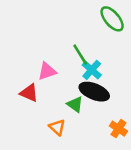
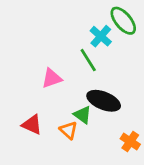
cyan cross: (92, 70) -> (101, 36), moved
red triangle: (29, 93) -> (32, 125), moved
orange triangle: (57, 127) -> (68, 130), moved

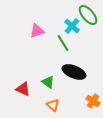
pink triangle: (52, 78) -> (37, 31), moved
green triangle: (83, 115) -> (48, 82), moved
orange triangle: (68, 130) -> (53, 105), moved

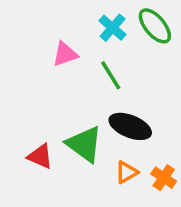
cyan cross: (72, 26) -> (113, 28), moved
green triangle: (48, 82) -> (84, 144), size x1.6
orange triangle: (53, 105) -> (127, 172), moved, turned 48

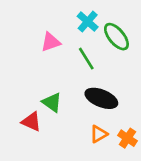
green ellipse: (155, 26) -> (116, 37), moved
green triangle: (84, 144) -> (52, 102), moved, size x0.7

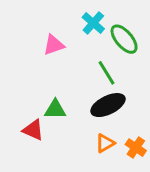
green line: (86, 59) -> (106, 73), moved
black ellipse: (101, 98) -> (108, 105), turned -48
green triangle: (52, 102) -> (55, 109), turned -35

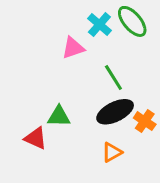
green ellipse: (124, 39) -> (132, 21), moved
pink triangle: (54, 45) -> (73, 48), moved
orange cross: (136, 148) -> (145, 121), moved

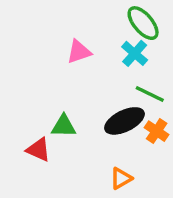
cyan cross: (99, 25) -> (135, 53), moved
green line: (113, 77) -> (150, 94), moved, turned -32
orange triangle: (112, 152) -> (121, 178), moved

